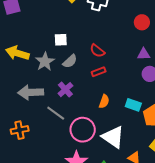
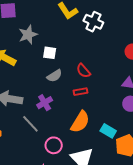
gray star: (45, 62) -> (28, 35), moved
orange semicircle: (104, 101) -> (80, 122), size x1.6
pink circle: (83, 130) -> (54, 145), size x0.7

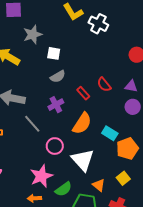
red semicircle: (83, 71) -> (104, 85), moved
red rectangle: (80, 92) -> (83, 93), turned 56
purple cross: (45, 103) -> (56, 105), moved

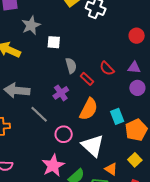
gray semicircle: (58, 76) -> (71, 66), moved, turned -70
cyan rectangle: (110, 133) -> (117, 116), turned 42

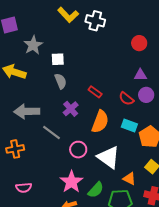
gray semicircle: (71, 66) -> (61, 81), moved
red semicircle: (107, 68) -> (126, 99), moved
cyan rectangle: (117, 116) -> (129, 126), turned -42

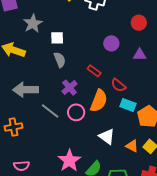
purple circle: (146, 95) -> (111, 43), moved
red semicircle: (126, 99) -> (118, 85), moved
pink circle: (78, 150) -> (76, 112), moved
white triangle: (109, 157) -> (107, 137), size x0.7
orange triangle: (129, 179) -> (132, 146), moved

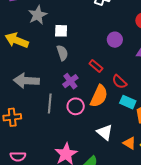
gray line: (50, 111) -> (50, 103), turned 54

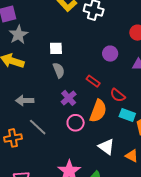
gray star: (38, 15) -> (18, 35), moved
gray arrow: (26, 81) -> (25, 101), size x0.7
gray line: (50, 103) -> (38, 127), moved, turned -48

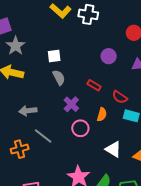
orange semicircle: (98, 111) -> (102, 114), size x0.6

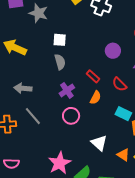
gray star: (16, 46) -> (38, 13), moved, turned -30
red semicircle: (120, 97) -> (119, 84), moved
orange semicircle: (102, 114) -> (95, 98), moved

